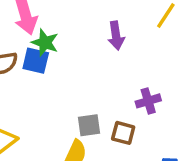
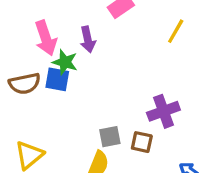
purple arrow: (116, 36) -> (88, 39), moved
purple cross: (148, 101) -> (163, 111), size x1.4

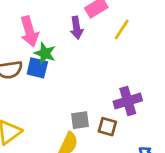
yellow line: (176, 31) -> (122, 29), moved
purple arrow: (88, 39) -> (77, 28), moved

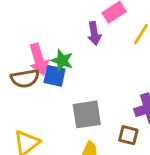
pink arrow: (29, 31) -> (39, 59), moved
gray square: (80, 120) -> (87, 114), moved, size x1.5

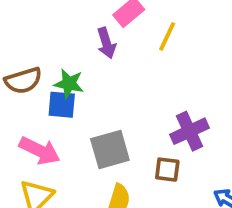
pink arrow: (39, 59) -> (40, 151), moved, turned -40
brown semicircle: (25, 78) -> (23, 81), moved

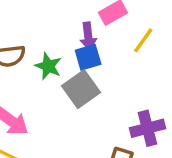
blue square: (62, 105) -> (88, 57), moved, turned -32
gray square: (110, 150) -> (81, 89), moved, turned -30

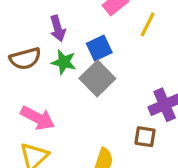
purple arrow: (88, 36) -> (58, 28), moved

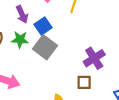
purple arrow: (58, 28) -> (22, 14), moved

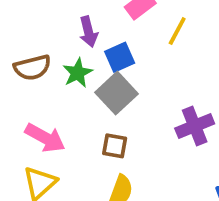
green star: (20, 40) -> (78, 73), turned 30
brown square: (84, 82) -> (115, 146), moved

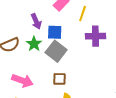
blue square: (120, 57) -> (55, 32), turned 35
purple cross: (195, 126) -> (95, 36), moved, turned 30

